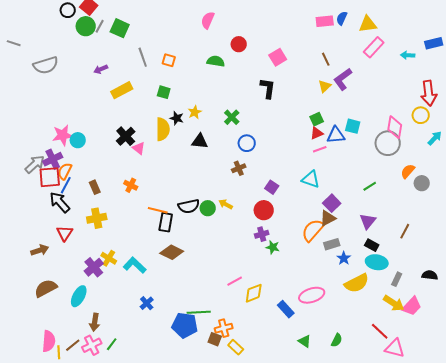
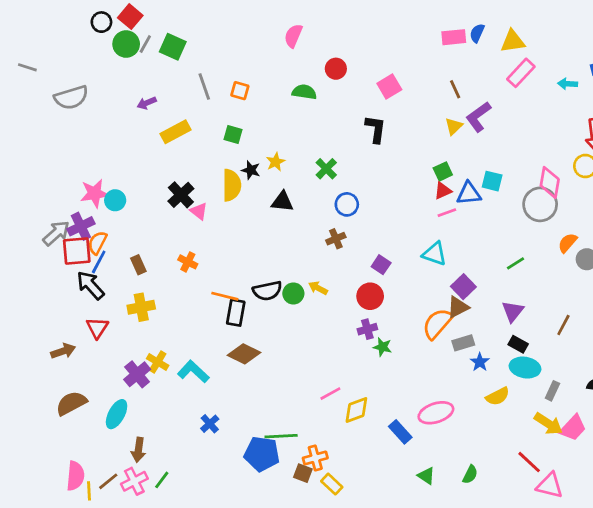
yellow semicircle: (357, 283) -> (498, 396), size x0.7

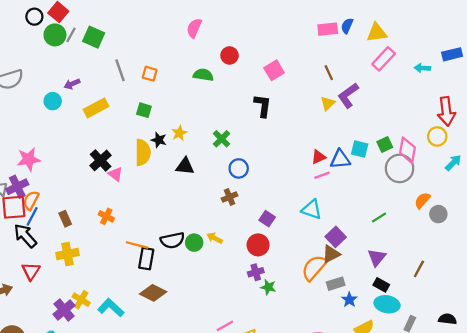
green square: (443, 171) -> (385, 144), moved
cyan circle: (115, 200) -> (53, 101), moved

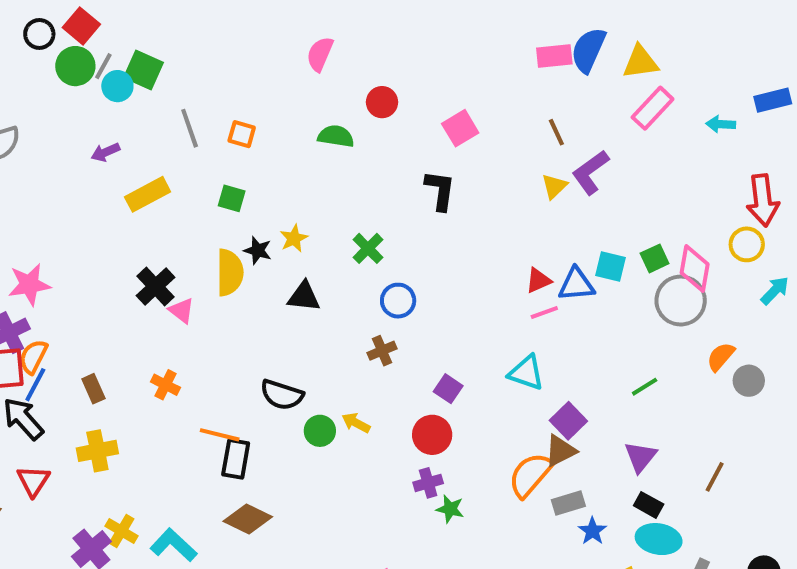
blue semicircle: (347, 26) -> (588, 50), size x1.6
cyan circle: (53, 101) -> (117, 86), moved
black semicircle: (172, 240) -> (282, 395), moved, turned 30

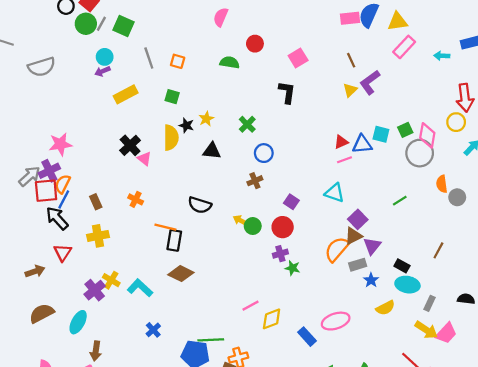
cyan circle: (117, 86) -> (105, 57), moved
orange semicircle: (721, 357) -> (442, 184), turned -49
green circle: (320, 431) -> (253, 226), moved
purple triangle: (641, 457) -> (372, 246), moved

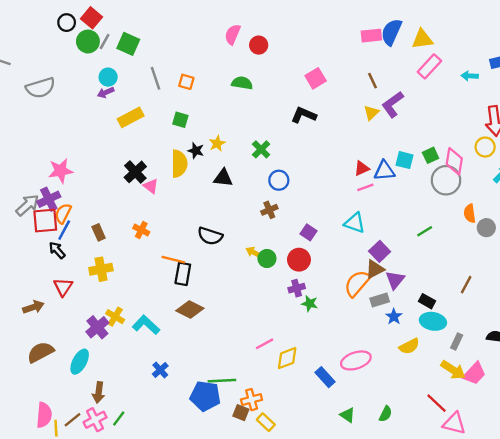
red circle: (255, 44) -> (259, 45), moved
black L-shape: (287, 92) -> (304, 115), turned -75
black arrow: (57, 218) -> (57, 250), size x0.7

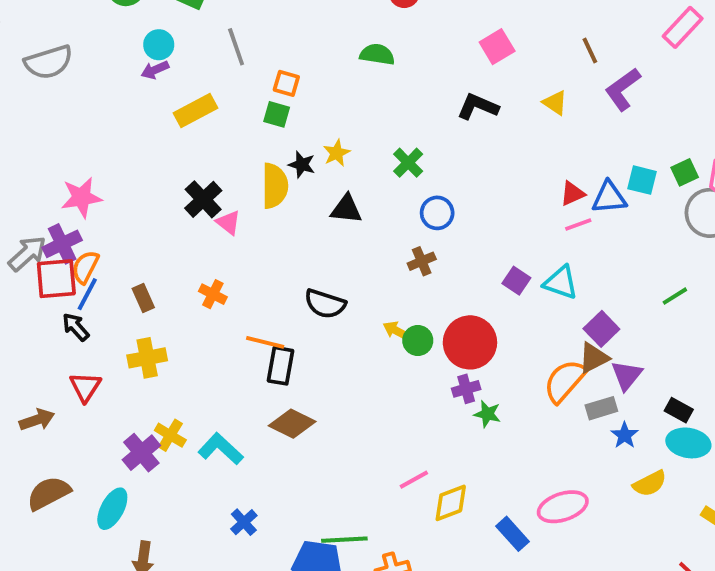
orange square: (186, 82) -> (286, 83), moved
yellow triangle: (371, 113) -> (555, 103), moved, turned -42
purple square: (308, 232) -> (516, 281), moved
red circle: (299, 260) -> (470, 342), size x1.4

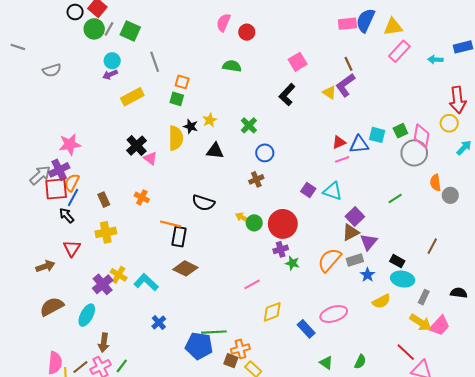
gray semicircle: (49, 62) -> (52, 70), size x0.7
purple L-shape: (623, 89) -> (345, 85), moved
black L-shape: (478, 107) -> (287, 95), turned -70
orange semicircle: (565, 381) -> (329, 260), moved
pink line: (414, 480) -> (252, 284), moved

